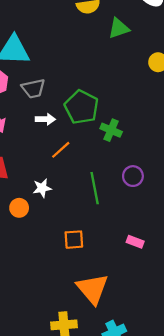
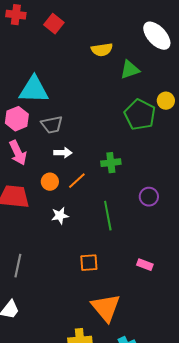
green pentagon: (81, 107) -> (140, 115), moved
green cross: (111, 130) -> (111, 163), moved, turned -30
purple circle: (133, 176) -> (149, 197), moved
orange circle: (19, 208) -> (50, 182), moved

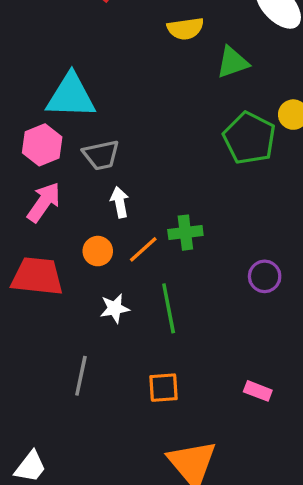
pink arrow: (18, 153) -> (44, 202), turned -120
white arrow: (63, 153) -> (120, 202), turned -102
green cross: (111, 163) -> (185, 233), moved
green line: (108, 216) -> (169, 308), moved
gray line: (18, 266) -> (81, 376), moved

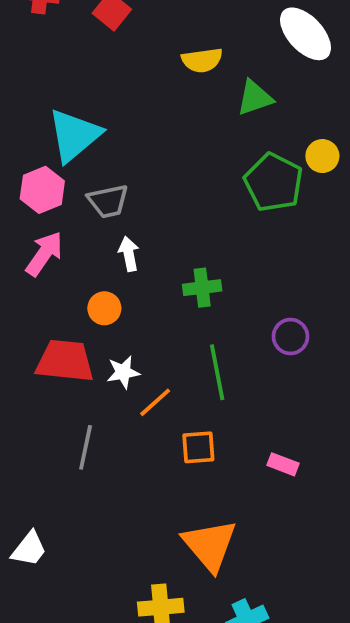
cyan triangle: (71, 96) -> (74, 135), turned -42
orange line: (143, 249) -> (155, 402), moved
red trapezoid: (37, 276) -> (65, 361), moved
green line: (169, 308) -> (217, 372), moved
orange square: (163, 388) -> (198, 447), moved

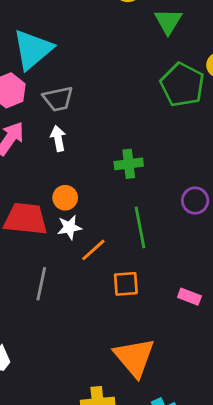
green triangle: (255, 98) -> (168, 21), turned -40
white arrow: (129, 254) -> (58, 138), moved
orange circle: (104, 308) -> (65, 198), moved

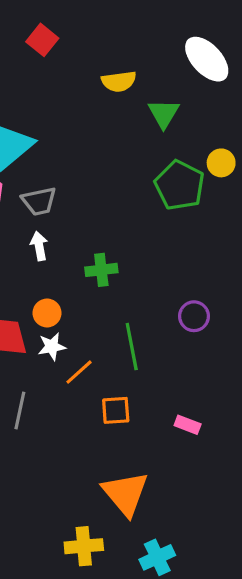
green cross: (129, 164) -> (101, 270), moved

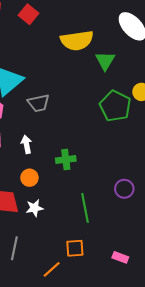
yellow semicircle: (119, 81) -> (77, 40), size x1.5
gray trapezoid: (39, 201) -> (39, 103), moved
orange circle: (47, 313) -> (29, 178), moved
orange line: (79, 372) -> (52, 269), moved

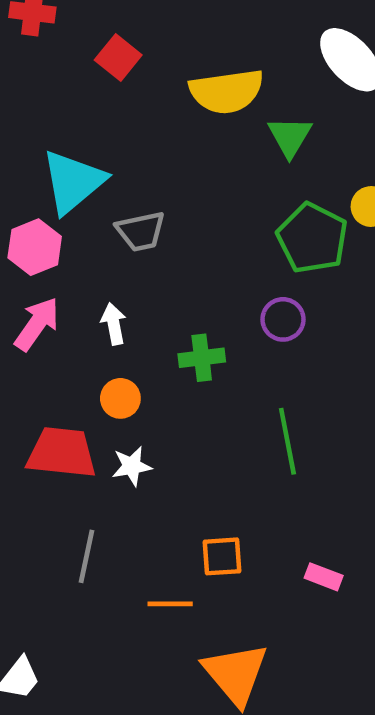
red square: (28, 14) -> (118, 57), moved
purple circle: (124, 189) -> (283, 319), moved
green line: (85, 208) -> (287, 441), moved
orange line: (52, 269) -> (170, 604), turned 42

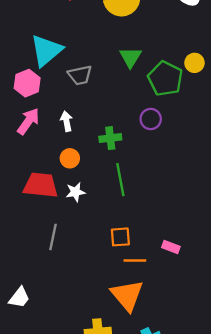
green triangle: (290, 137) -> (130, 57), moved
green line: (287, 441) -> (120, 180), moved
orange line: (170, 604) -> (135, 261), moved

